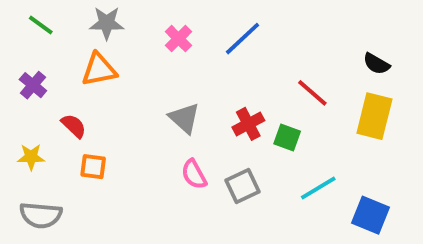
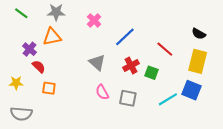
blue line: (243, 39) -> (125, 37), moved
purple cross: (33, 85) -> (29, 49), moved
gray square: (243, 186) -> (128, 98), turned 36
blue square: (371, 215) -> (191, 90), moved

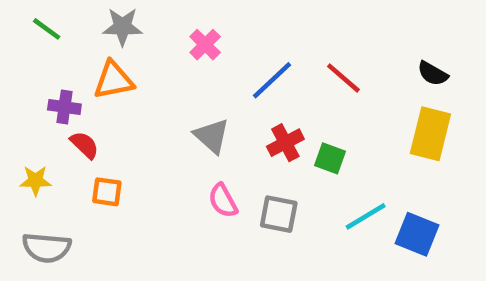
purple cross: (29, 49) -> (64, 107), turned -32
red line: (165, 49) -> (343, 78), moved
blue square: (191, 90) -> (417, 234), moved

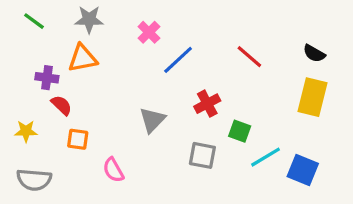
blue line: (272, 80) -> (178, 60), moved
gray triangle: (212, 136) -> (152, 120), moved, turned 32
green square: (330, 158) -> (240, 131), moved
pink semicircle: (223, 201) -> (113, 170), moved

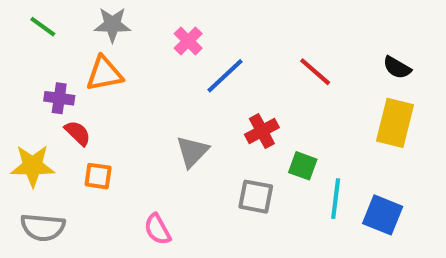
yellow star: (26, 131) -> (33, 166), size x1.5
cyan line: (266, 157) -> (336, 199), turned -52
pink semicircle: (113, 170) -> (157, 229), moved

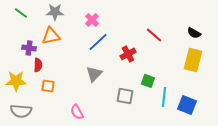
blue line: (225, 76) -> (98, 42), moved
red cross: (262, 131) -> (128, 54), moved
red semicircle: (78, 133) -> (38, 65), turned 48

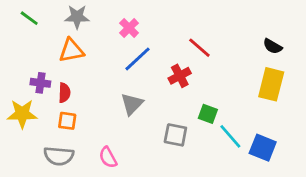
red line: (154, 35) -> (199, 48), moved
purple cross: (29, 48) -> (40, 83), moved
red semicircle: (38, 65) -> (64, 93), moved
cyan line: (164, 97) -> (230, 136), turned -48
gray semicircle: (21, 111) -> (59, 156), moved

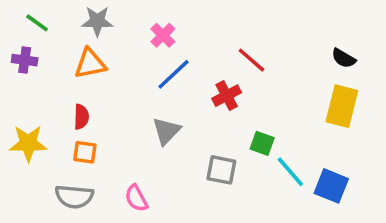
purple cross: (40, 83) -> (25, 60), moved

